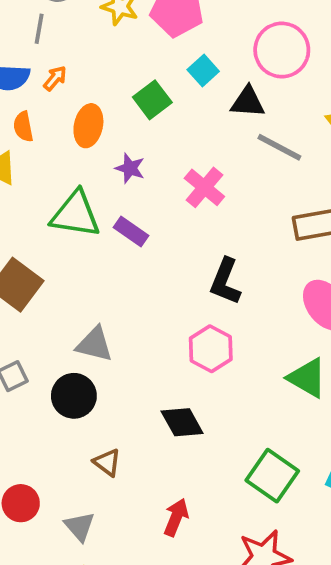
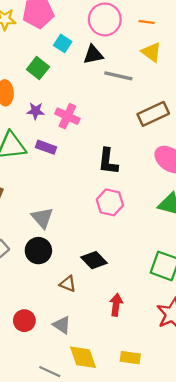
pink cross: (204, 187) -> (67, 116), moved
gray triangle: (95, 344) -> (42, 218), turned 50
black diamond: (182, 422) -> (94, 260), moved

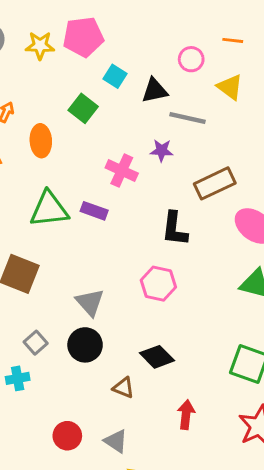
pink circle: (105, 19) -> (191, 59), moved, size x0.6
orange line: (147, 22) -> (233, 40), moved
purple star: (36, 111) -> (162, 151), moved
brown rectangle: (153, 114) -> (215, 183), moved
pink hexagon: (110, 202) -> (158, 284), moved

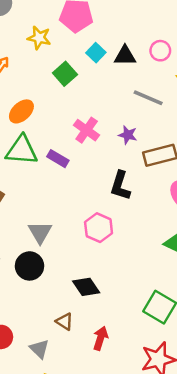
yellow star: (40, 46) -> (39, 38), moved
black triangle: (155, 91) -> (125, 56), moved
orange ellipse: (41, 141) -> (21, 111), moved, turned 40
purple star: (162, 151) -> (128, 135), moved
brown triangle: (123, 388) -> (65, 322), moved

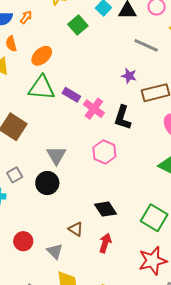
pink cross: (87, 130) -> (94, 109), moved
black diamond: (86, 287) -> (105, 209), moved

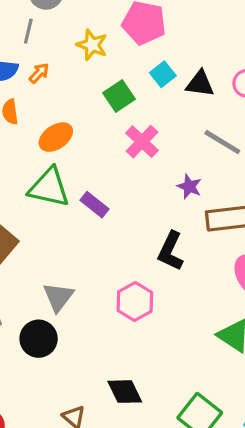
pink cross: (94, 109) -> (142, 142), moved

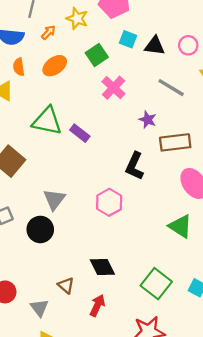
orange arrow: (39, 73) -> (48, 32), moved
cyan square: (163, 74) -> (128, 39), turned -30
orange ellipse: (56, 137) -> (55, 66), moved

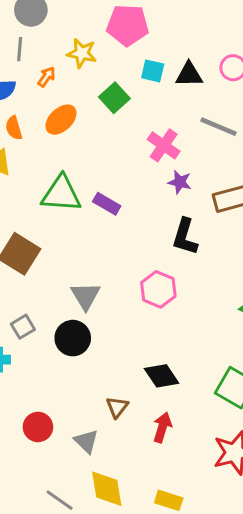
pink cross: (113, 88) -> (164, 145), moved
purple star: (148, 120) -> (180, 182), moved
brown triangle: (66, 285) -> (117, 407), turned 36

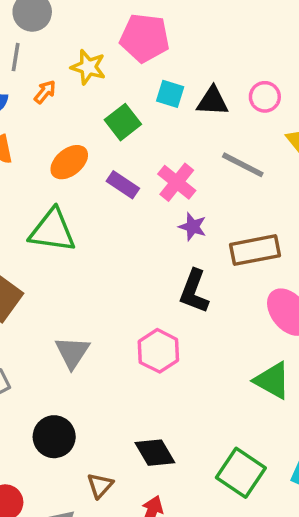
orange ellipse: (61, 120) -> (69, 162), moved
purple rectangle: (107, 204) -> (123, 185), moved
black circle: (73, 338) -> (54, 437), moved

